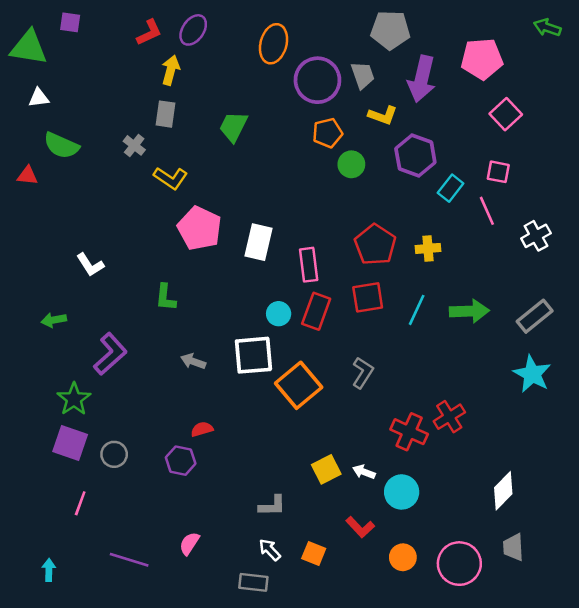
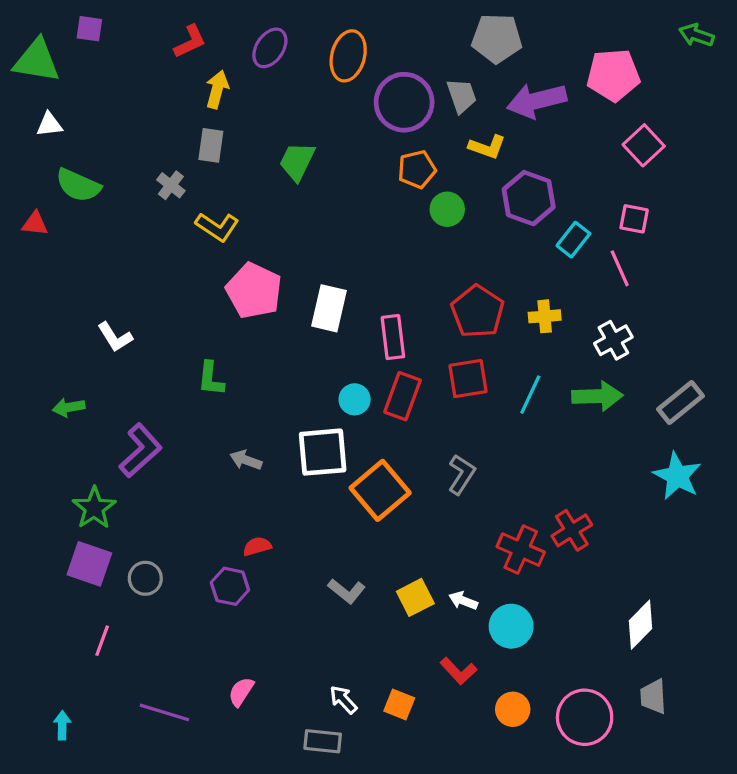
purple ellipse: (193, 30) -> (270, 48), moved
purple arrow: (422, 79) -> (537, 101), turned 63
white cross: (536, 236) -> (613, 340), moved
gray L-shape: (272, 506) -> (347, 591), moved, turned 40

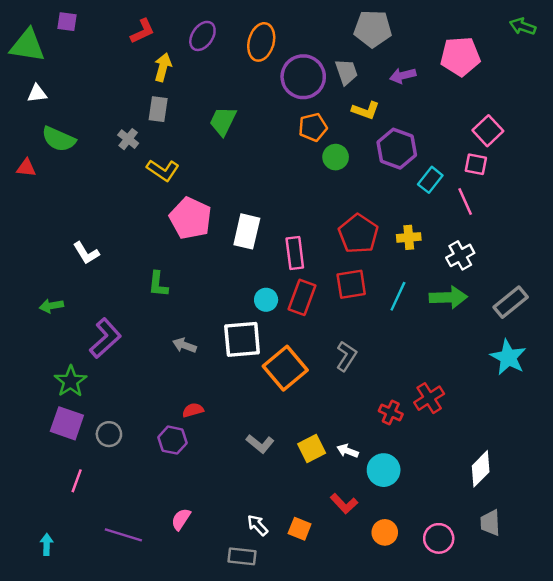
purple arrow: (537, 101) -> (403, 76), size x0.6
pink square: (644, 145) -> (488, 131), moved
red cross: (521, 550) -> (391, 412), size x0.7
pink circle: (585, 717) -> (439, 538), size x0.7

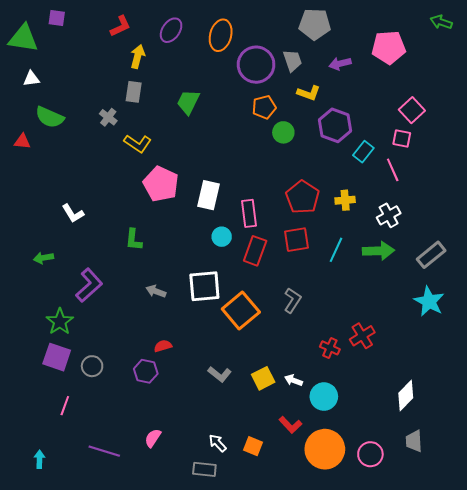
cyan circle: (266, 300) -> (222, 237), moved
orange circle: (385, 532) -> (325, 449), size x1.8

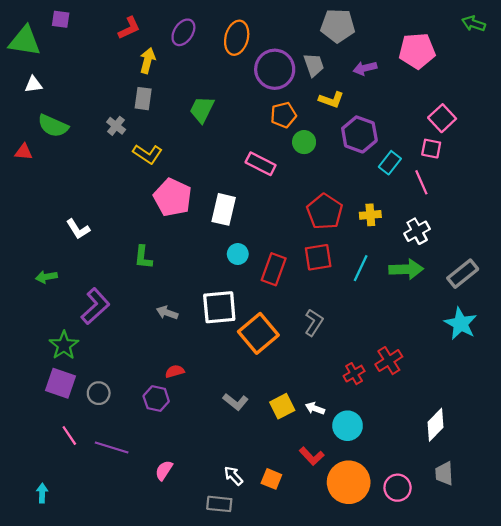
pink rectangle: (249, 213) -> (261, 164), moved, turned -56
red cross: (330, 348) -> (354, 374), turned 36
pink line: (65, 406) -> (69, 436), turned -54
purple line: (104, 451) -> (112, 447), moved

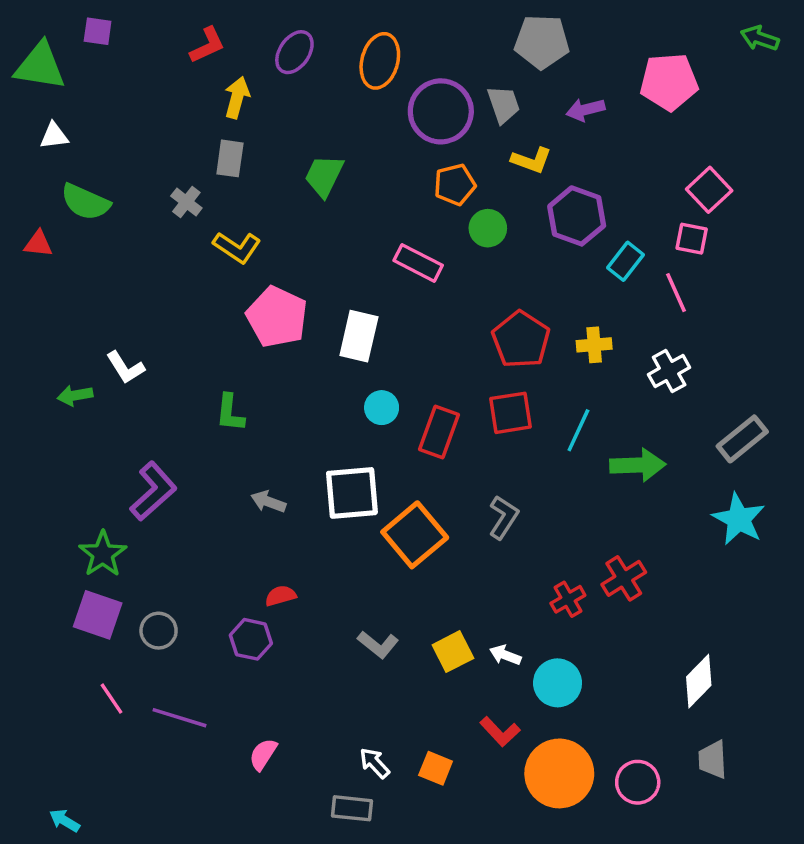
green arrow: (406, 269) -> (638, 465), moved
green arrow: (46, 277) -> (75, 395), moved
cyan arrow: (42, 493) -> (64, 821), moved, turned -60

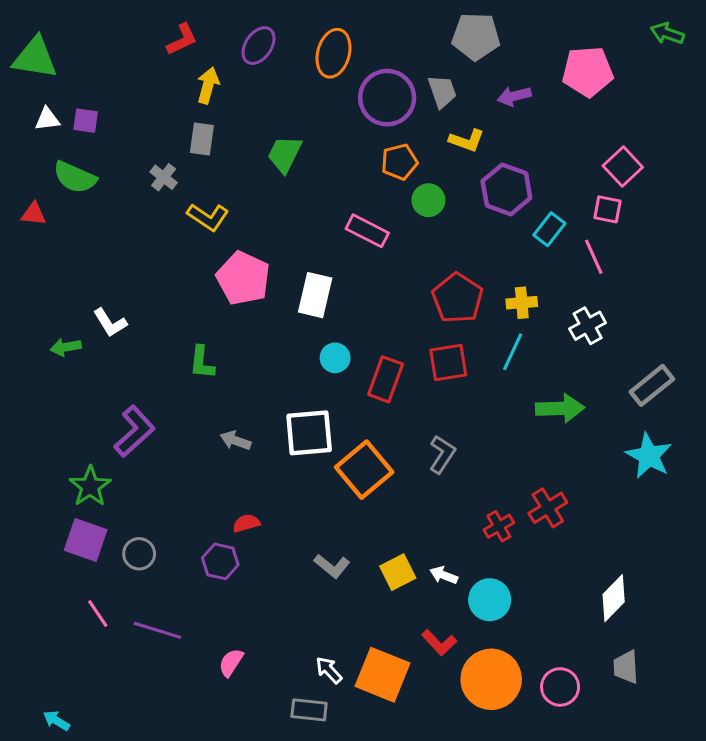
purple square: (98, 31) -> (86, 121), moved
cyan line: (578, 430) -> (513, 352), moved
orange square: (436, 768) -> (382, 675), size x1.8

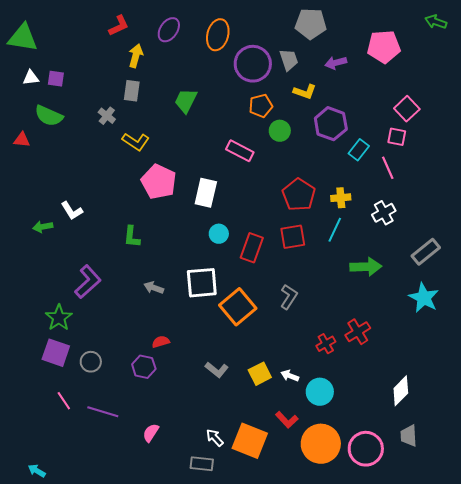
pink circle: (560, 687) -> (366, 449), size x1.4

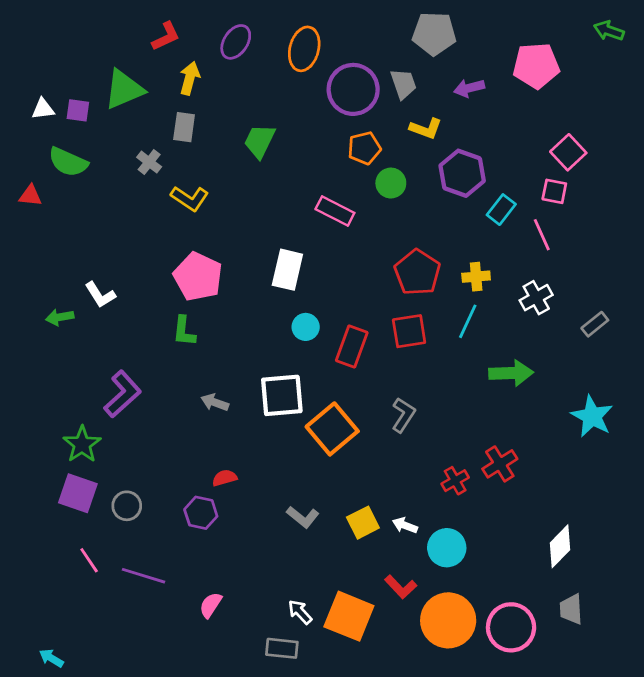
green triangle: (23, 38) -> (124, 89), moved, turned -32
pink pentagon: (159, 182) -> (198, 277), moved
gray rectangle: (426, 252) -> (595, 324), moved, size x0.7

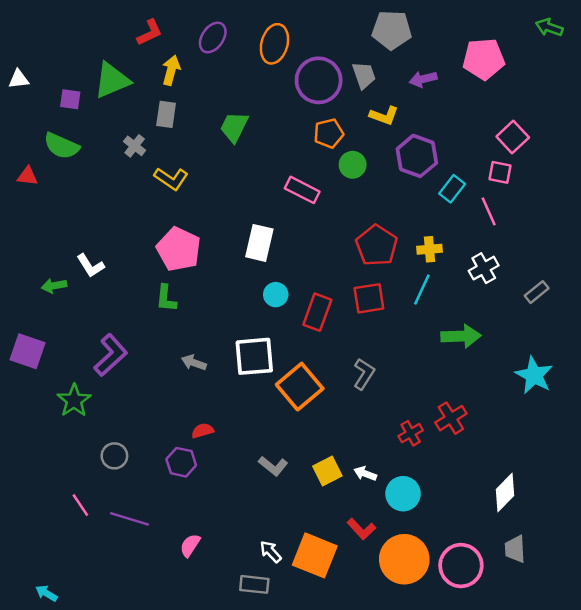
white triangle: (43, 109) -> (19, 79), moved
purple square: (78, 493) -> (27, 351), moved

